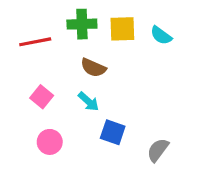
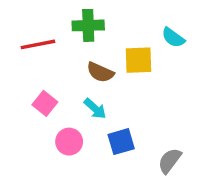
yellow square: (122, 29) -> (138, 60), moved
blue square: (113, 132) -> (121, 142), turned -35
pink circle: (50, 142) -> (69, 142), moved

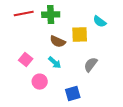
red line: (38, 44) -> (24, 14), moved
blue square: (121, 142) -> (73, 94), moved
gray semicircle: (170, 161) -> (91, 65), moved

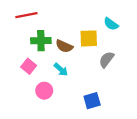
green cross: (51, 15) -> (41, 41), moved
gray semicircle: (91, 65) -> (106, 60), moved
blue square: (73, 94) -> (92, 101), moved

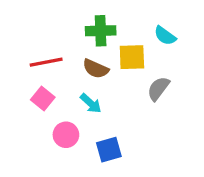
red line: (26, 15) -> (46, 62), moved
green cross: (41, 41) -> (101, 31), moved
blue square: (92, 101) -> (109, 150), moved

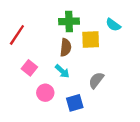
red line: (46, 62) -> (17, 35), moved, turned -45
brown semicircle: (96, 69) -> (66, 47), turned -108
gray semicircle: (158, 89) -> (96, 80), moved

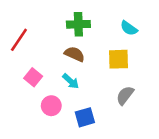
yellow square: (91, 40) -> (118, 59), moved
brown semicircle: (66, 47) -> (75, 54), turned -72
gray semicircle: (96, 80) -> (125, 95), moved

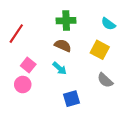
yellow square: (118, 59) -> (100, 50), turned 30
gray semicircle: (125, 95) -> (105, 80), turned -84
pink circle: (51, 106) -> (23, 85), moved

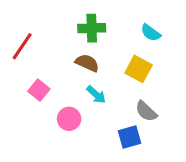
cyan arrow: (60, 68) -> (96, 95), moved
pink circle: (23, 85) -> (69, 119), moved
blue square: (71, 99) -> (130, 137), moved

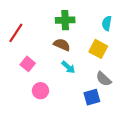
cyan semicircle: (151, 33) -> (107, 23), turned 64
pink circle: (69, 119) -> (40, 91), moved

